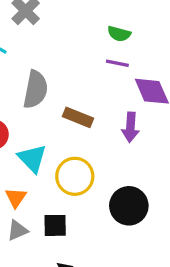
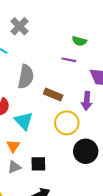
purple line: (117, 63) -> (69, 60), moved
yellow circle: (75, 176) -> (67, 123), moved

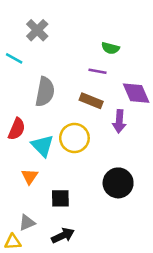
brown rectangle: (53, 95) -> (91, 101), moved
yellow circle: (67, 123) -> (74, 138), moved
gray triangle: (14, 167) -> (27, 223), moved

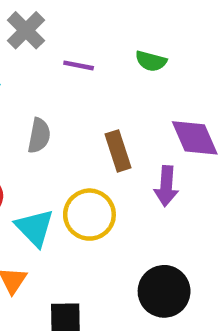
purple line: (98, 71) -> (79, 65), moved
gray semicircle: (45, 92) -> (39, 136), size x0.7
brown rectangle: (91, 101) -> (118, 151), turned 50

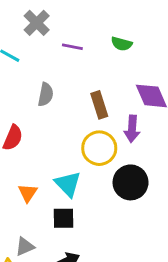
yellow circle: (89, 215) -> (99, 148), moved
cyan triangle: (35, 228) -> (68, 184), moved
black circle: (164, 291) -> (131, 182), moved

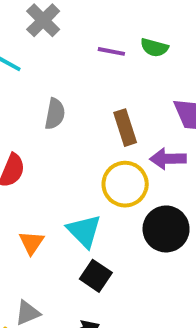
purple line: (72, 47) -> (111, 51), moved
purple arrow: (132, 129) -> (168, 159), turned 85
black square: (63, 218) -> (96, 276), moved, turned 35

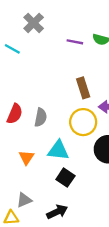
gray semicircle: (55, 114) -> (41, 117), moved
cyan triangle: (84, 231) -> (58, 150), turned -40

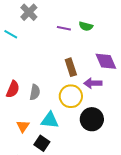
black square: (65, 178) -> (42, 143), moved

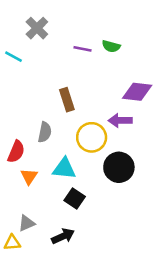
purple diamond: (106, 61) -> (137, 92), turned -60
brown rectangle: (71, 67) -> (67, 100), moved
red semicircle: (13, 89) -> (16, 152), moved
black square: (42, 143) -> (75, 199), moved

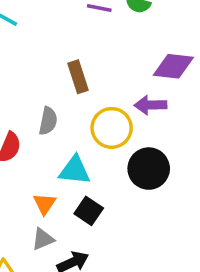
orange triangle: (29, 176) -> (45, 204), moved
gray triangle: (27, 223) -> (43, 239), moved

